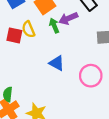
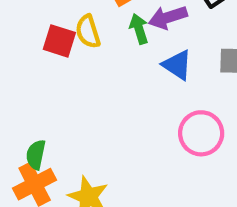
blue triangle: (57, 63) -> (177, 65), moved

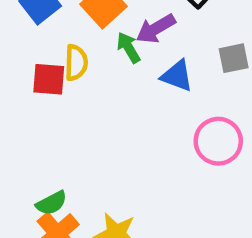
yellow semicircle: (88, 32) -> (76, 63), turned -148
green semicircle: (36, 155) -> (51, 203), turned -116

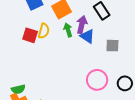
purple arrow: (156, 29) -> (82, 25), turned 120
blue triangle: (177, 76) -> (87, 36), moved

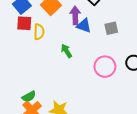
green arrow: (68, 30) -> (66, 51), moved
red square: (30, 35) -> (24, 23), moved

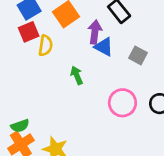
red square: (24, 23) -> (29, 32), turned -35
gray square: (111, 28) -> (138, 55), turned 32

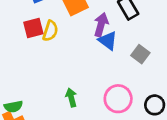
red square: (29, 32) -> (33, 28), moved
green arrow: (77, 75) -> (71, 98), moved

